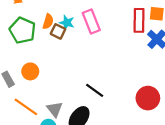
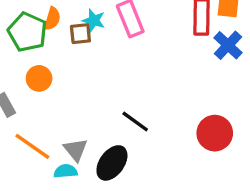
orange semicircle: (48, 21) -> (52, 19), moved
brown square: (58, 31) -> (80, 34), turned -32
orange circle: (30, 71) -> (39, 78), moved

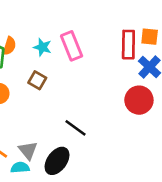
brown square: (80, 34) -> (37, 80), moved, turned 36
red circle: (215, 133) -> (139, 100), moved

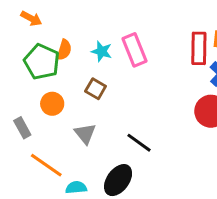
gray triangle: (28, 150) -> (85, 134), moved

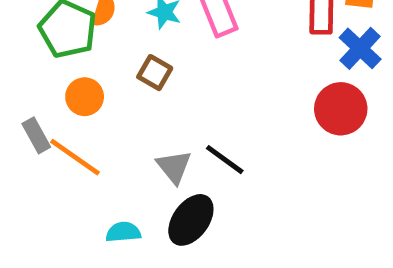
gray triangle: (85, 134) -> (174, 167), moved
orange line: (46, 165) -> (75, 157), moved

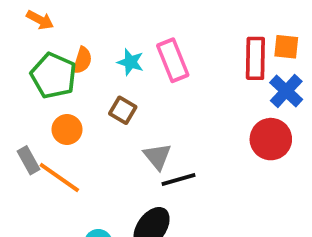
black line: (225, 160) -> (179, 179), turned -52
gray triangle: (174, 167) -> (157, 156), moved

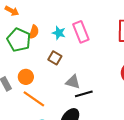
orange circle: (67, 129) -> (26, 77), moved
gray triangle: (157, 156) -> (73, 82), turned -35
orange line: (59, 178) -> (34, 99), moved

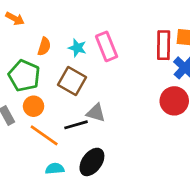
green pentagon: (19, 40) -> (24, 76), moved
brown square: (55, 58) -> (72, 81), size x1.5
black line: (84, 94) -> (76, 125), moved

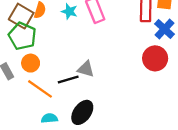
brown square: (72, 81) -> (21, 16), moved

